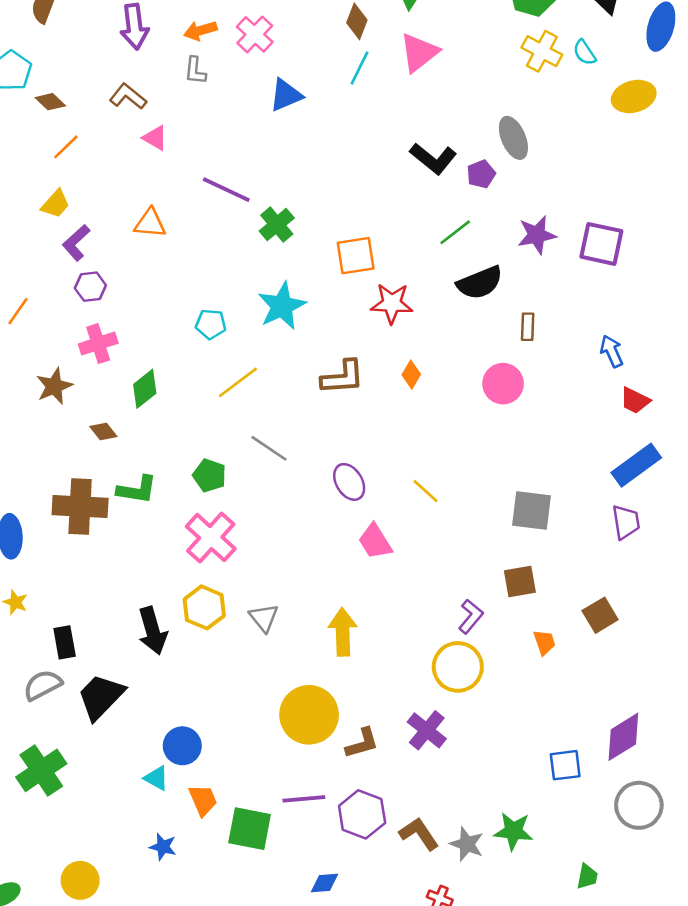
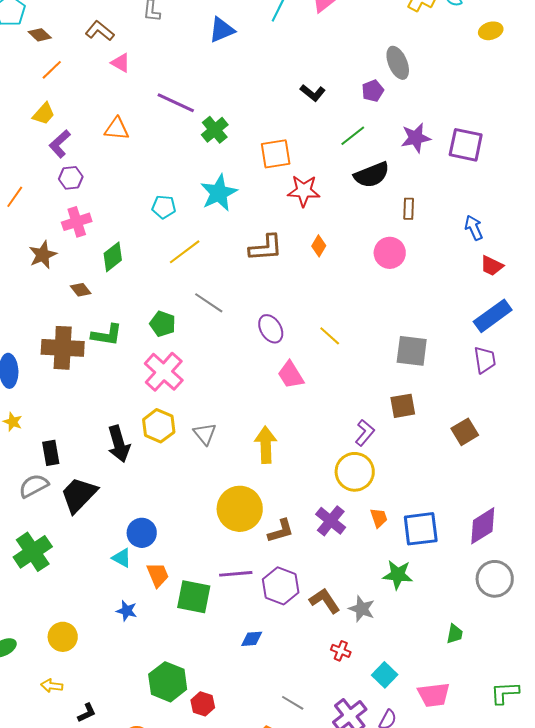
yellow ellipse: (634, 96) -> (491, 31), size x0.7
black L-shape: (433, 159) -> (313, 93), moved, size x0.7
orange trapezoid: (544, 642) -> (379, 518), moved
blue square: (565, 765) -> (421, 529), moved, size x1.4
green star: (513, 831) -> (398, 575), moved

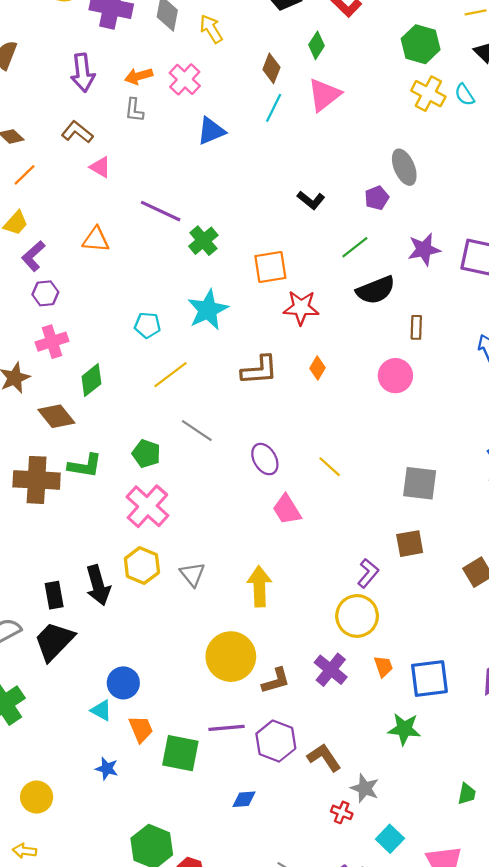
brown diamond: (81, 290) -> (56, 416), size x1.6
black rectangle: (51, 453) -> (54, 595), moved
gray star: (362, 609) -> (365, 788), moved

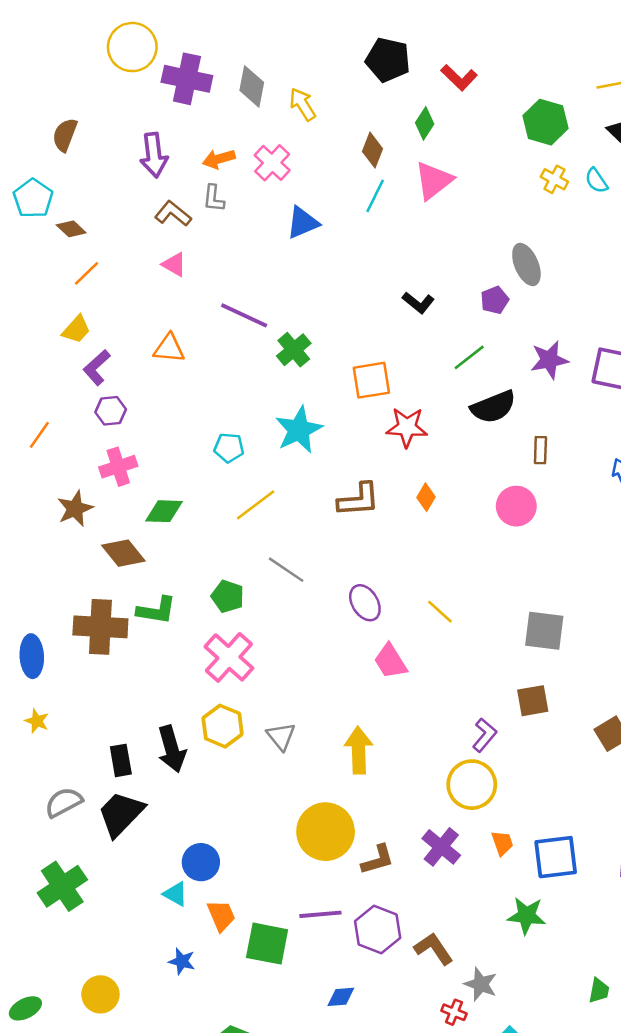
yellow cross: (428, 94) -> (554, 179), size x0.7
brown L-shape: (77, 132) -> (173, 214), moved
green diamond: (91, 380) -> (164, 511), turned 40

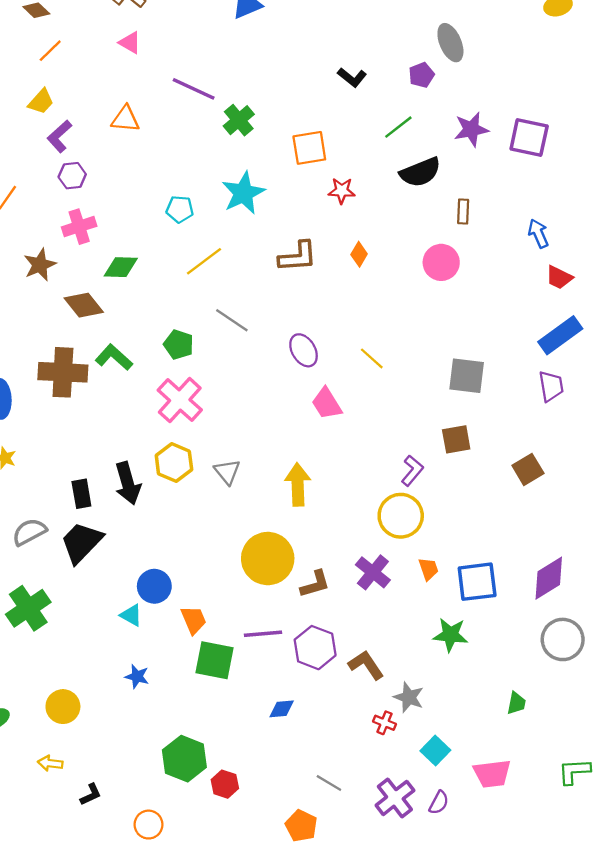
red star: (407, 427) -> (342, 191), size x0.7
green L-shape: (156, 610) -> (114, 357), turned -147
orange trapezoid: (221, 916) -> (194, 620), moved

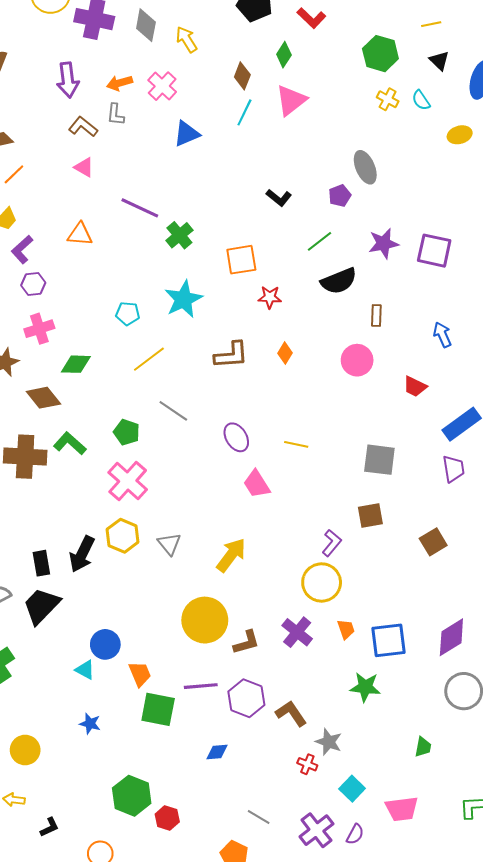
red trapezoid: (559, 277) -> (415, 387), moved
yellow line: (372, 358) -> (296, 444), turned -30
black arrow: (128, 483) -> (82, 554), turned 42
yellow arrow: (298, 484) -> (231, 555), turned 39

